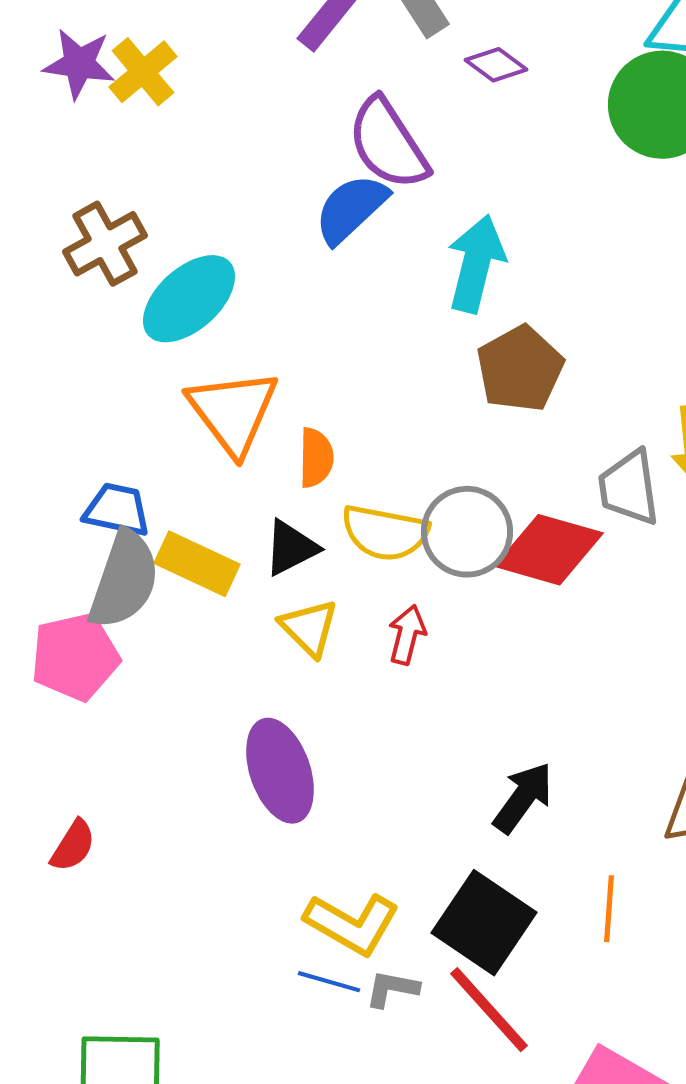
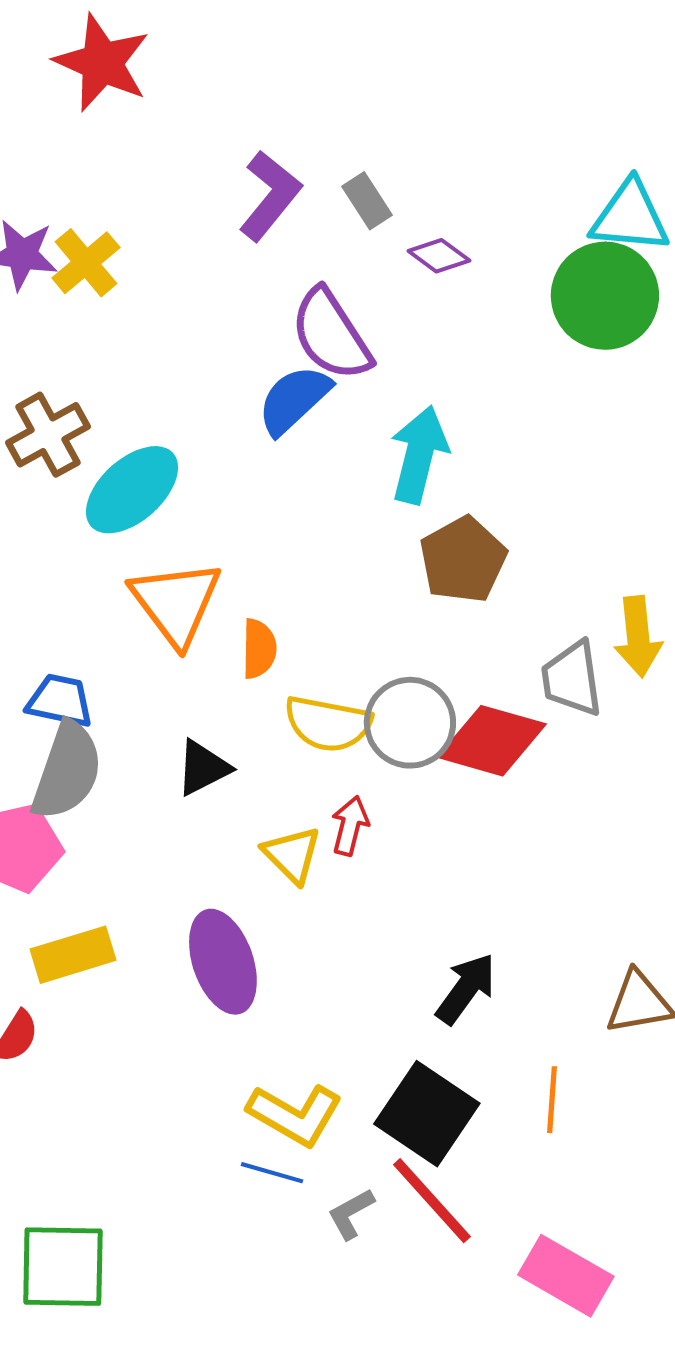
black triangle: (291, 548) -> (203, 768), moved
yellow rectangle: (197, 564) -> (73, 955), moved, turned -42
yellow triangle: (309, 628) -> (292, 855), moved
gray L-shape: (392, 989) -> (351, 1214), moved, turned -40

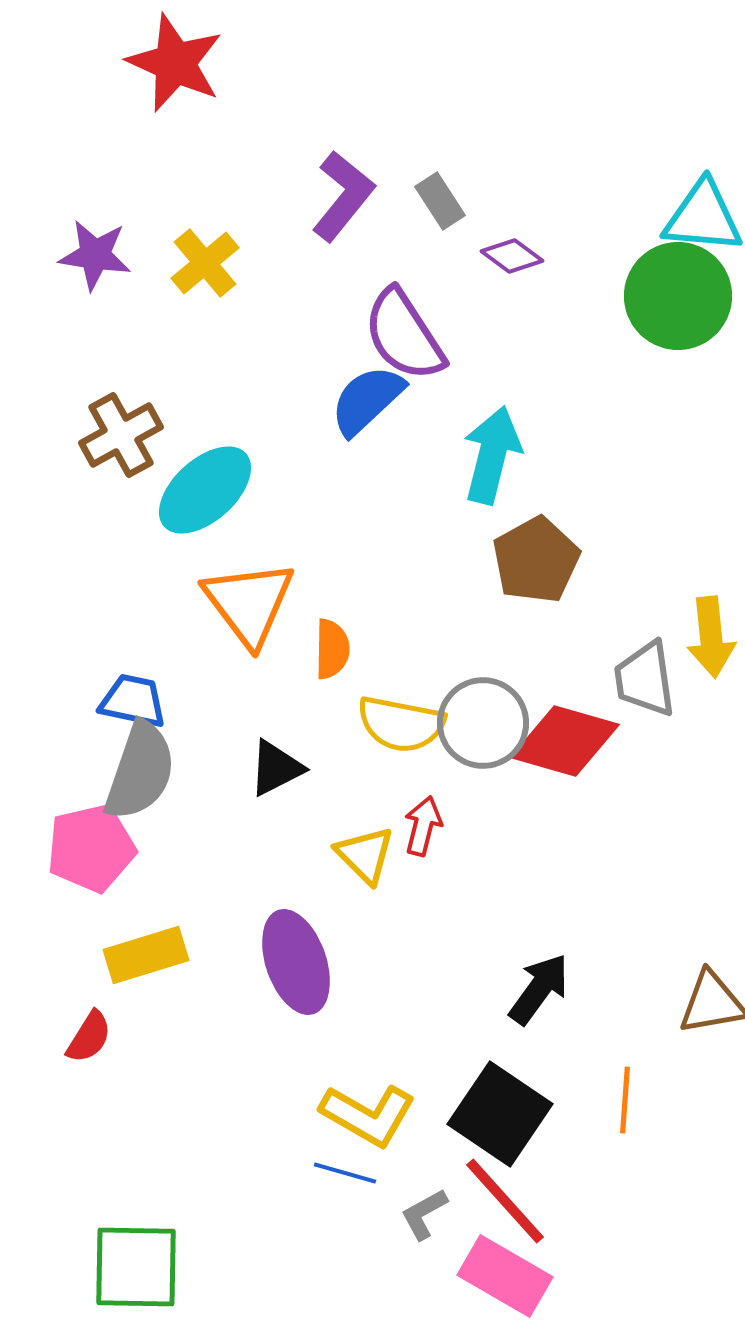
yellow cross: (86, 263) -> (205, 263), moved
pink rectangle: (566, 1276) -> (505, 1276), moved

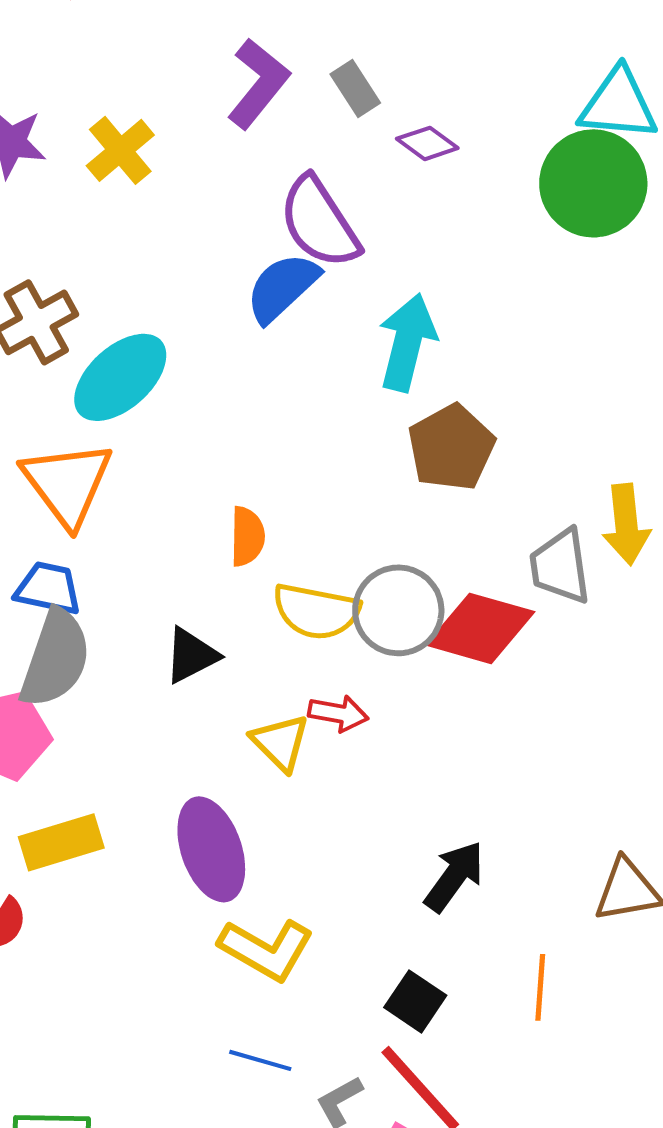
orange triangle: (249, 603) -> (67, 483), moved
red arrow: (423, 826) -> (338, 713), turned 86
black square: (500, 1114) -> (415, 1001), size x0.6
yellow L-shape: (368, 1115) -> (266, 949), moved

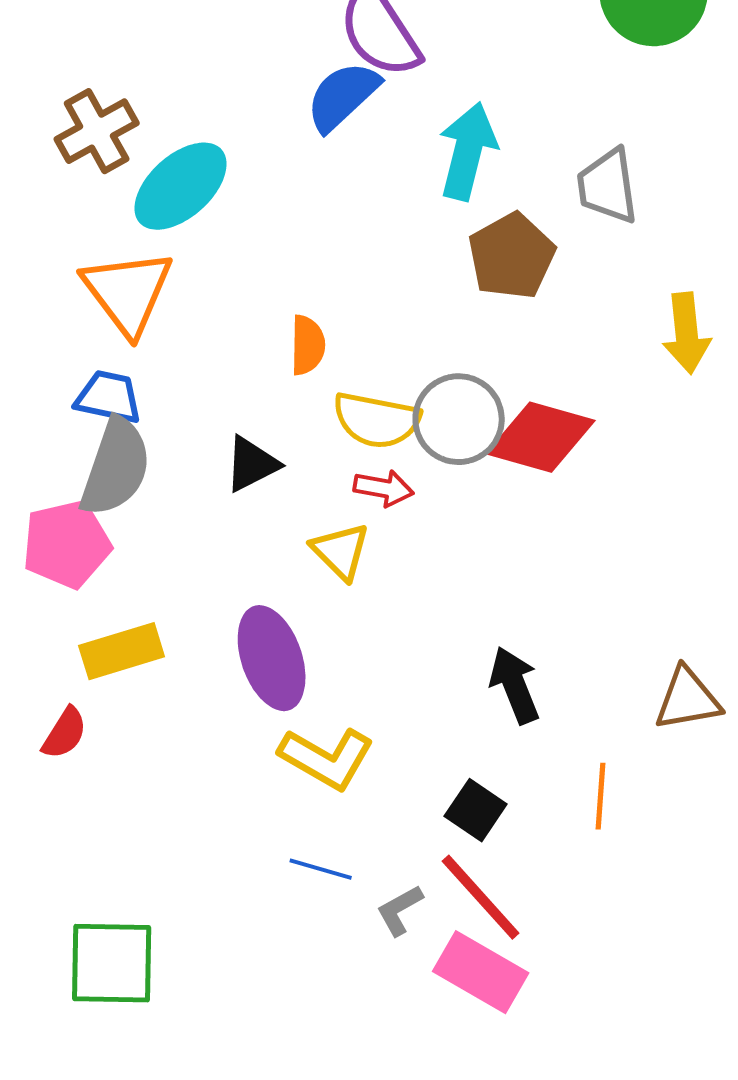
gray trapezoid: (560, 566) -> (608, 186), moved
red arrow: (338, 713) -> (384, 488), moved
black arrow: (454, 876) -> (515, 685), turned -58

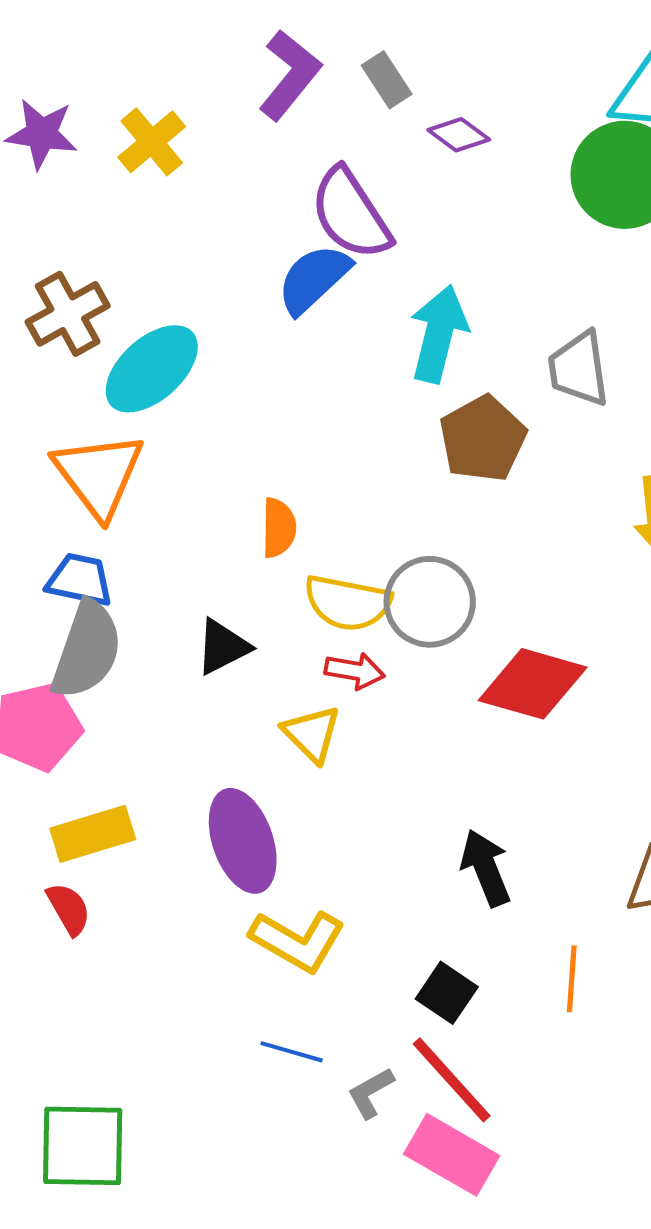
red diamond: (541, 437) -> (533, 684), moved
red semicircle: (65, 733) -> (69, 909), moved, turned -62

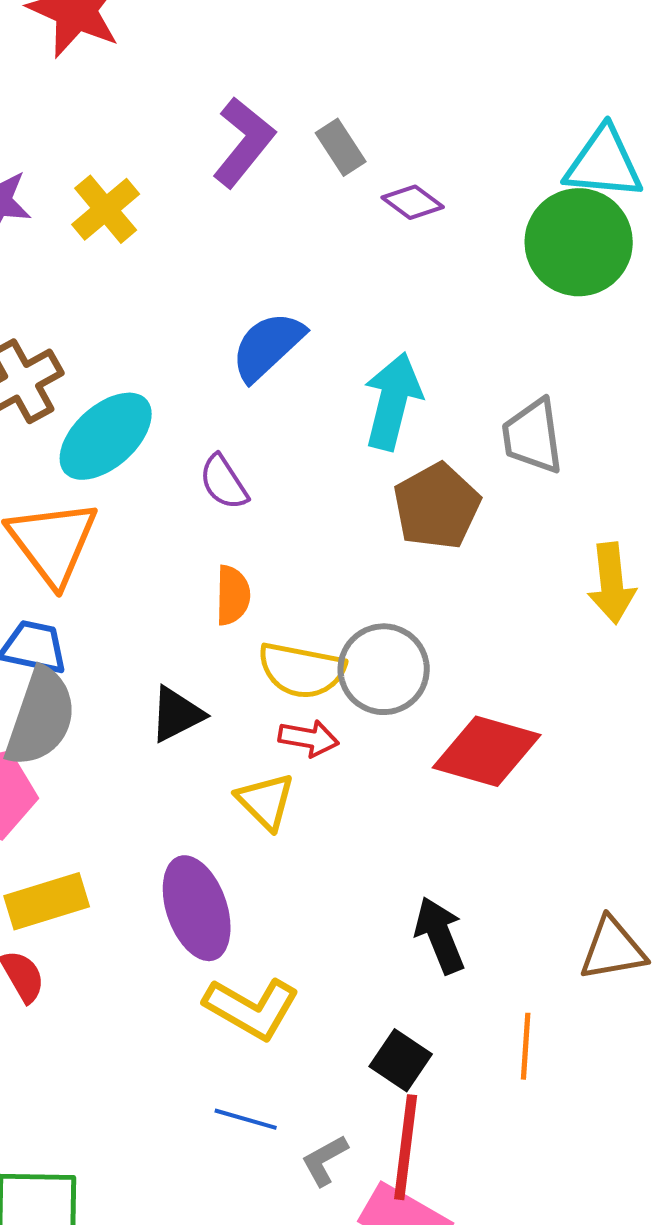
purple semicircle: (351, 214) -> (224, 482), moved, size x0.6
red line: (452, 1080) -> (406, 1147), turned 49

